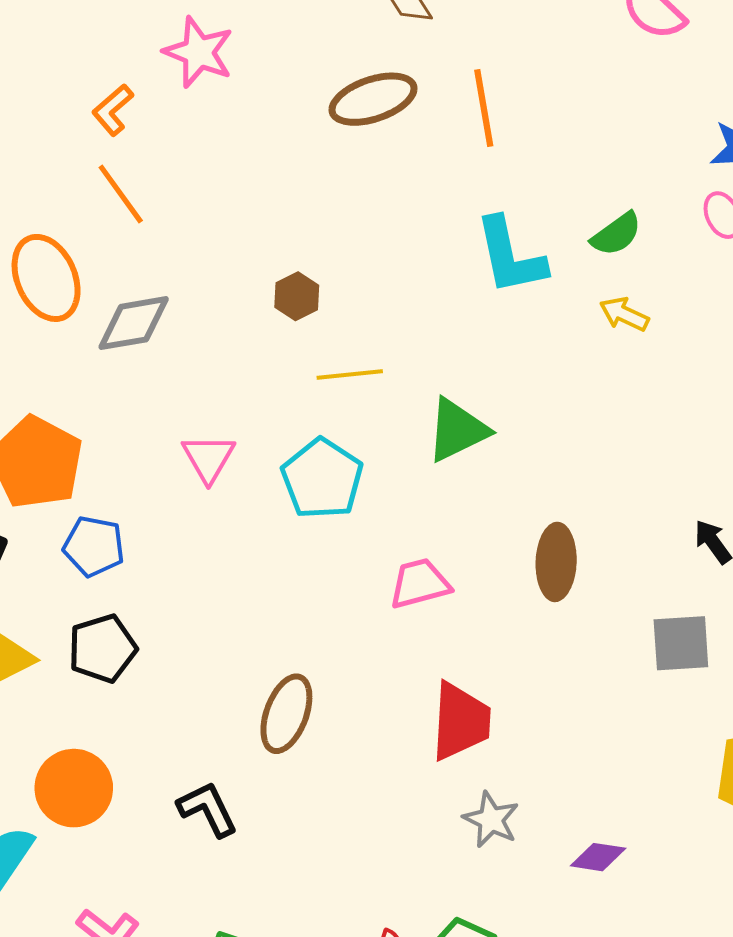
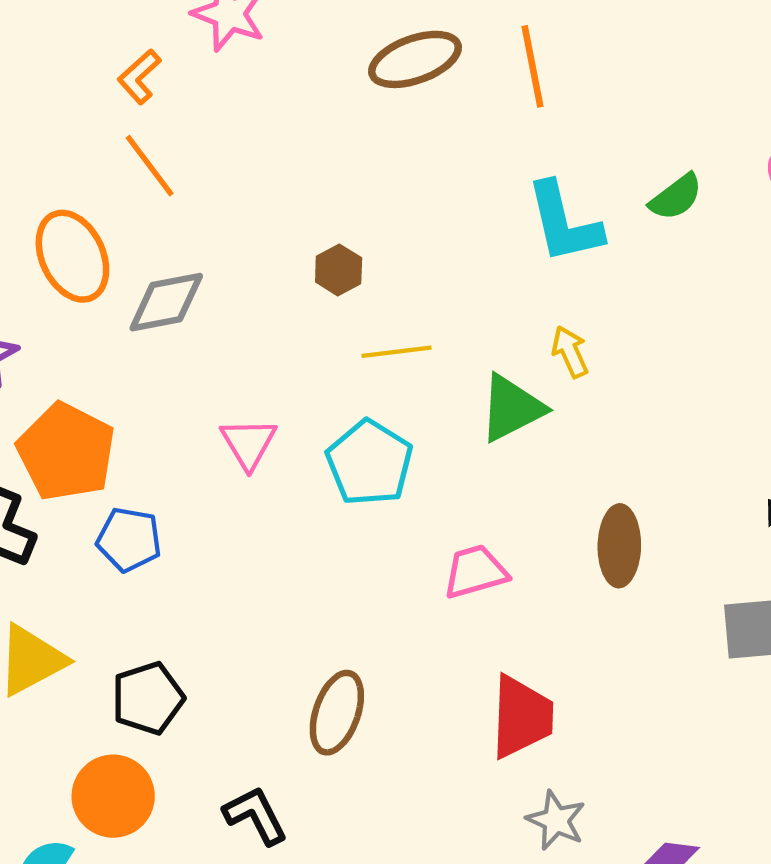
yellow arrow: (624, 314) -> (570, 352), moved, turned 42
black pentagon: (102, 648) -> (148, 698), moved

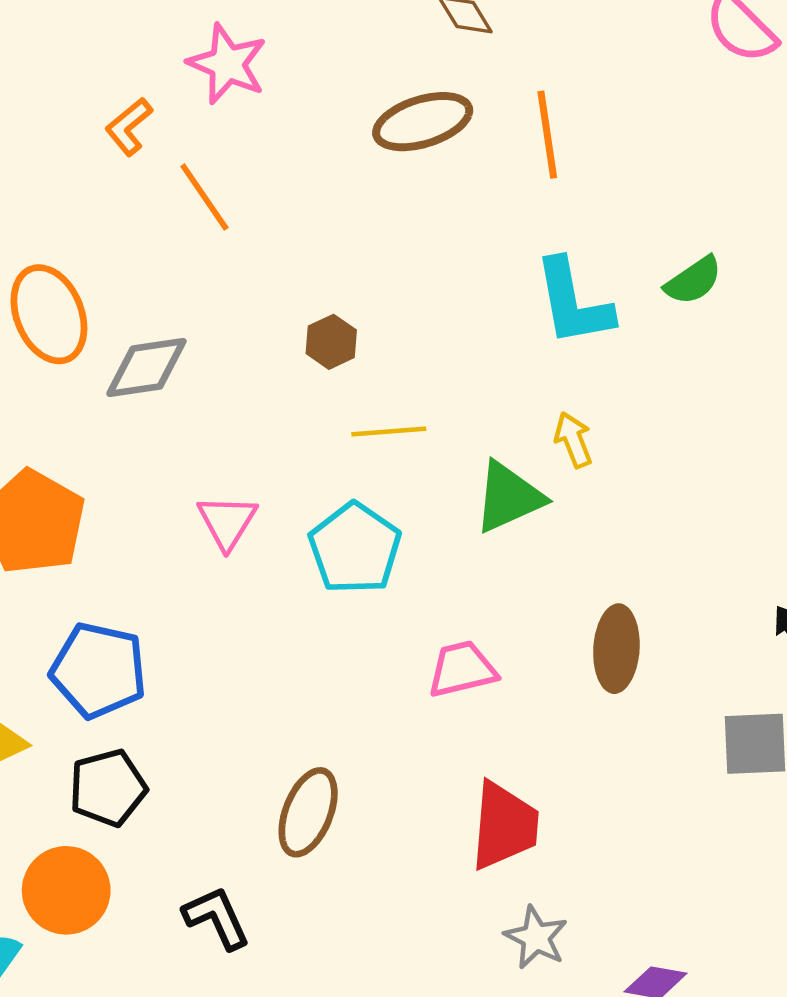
orange line: (150, 166) -> (204, 197), moved
blue pentagon: (129, 539) -> (99, 670), moved, size x1.4

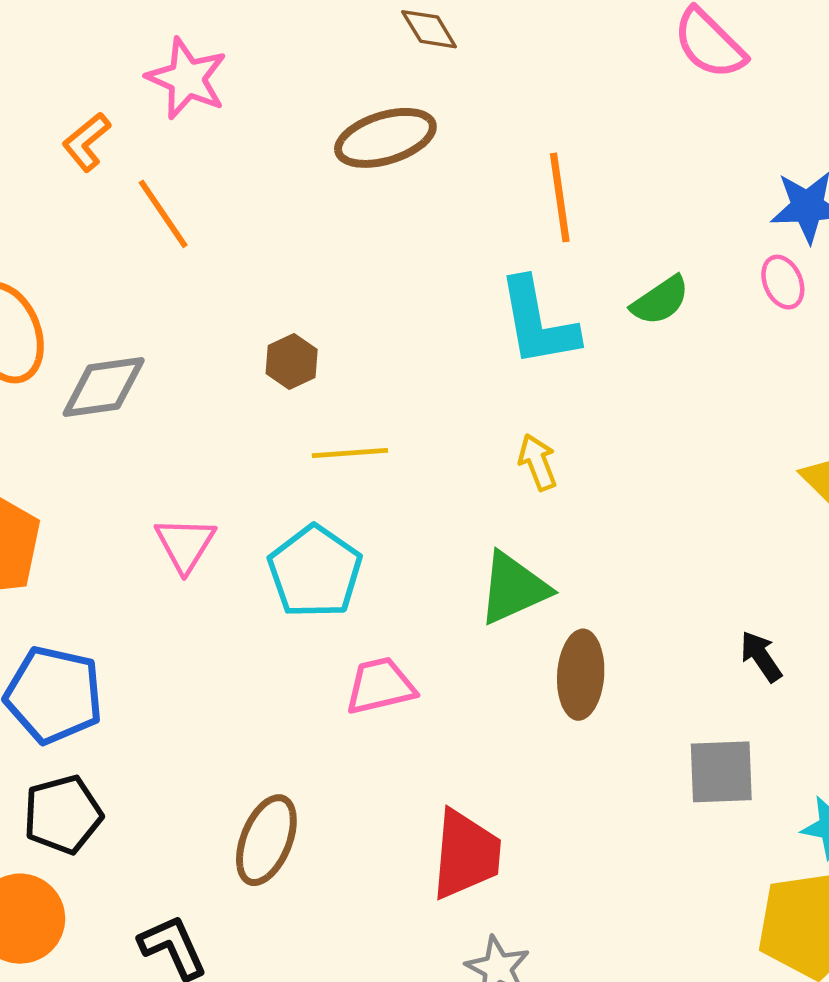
orange line: (547, 135) -> (560, 197), moved
green triangle: (509, 497) -> (513, 588), moved
pink trapezoid: (462, 669) -> (380, 686), moved

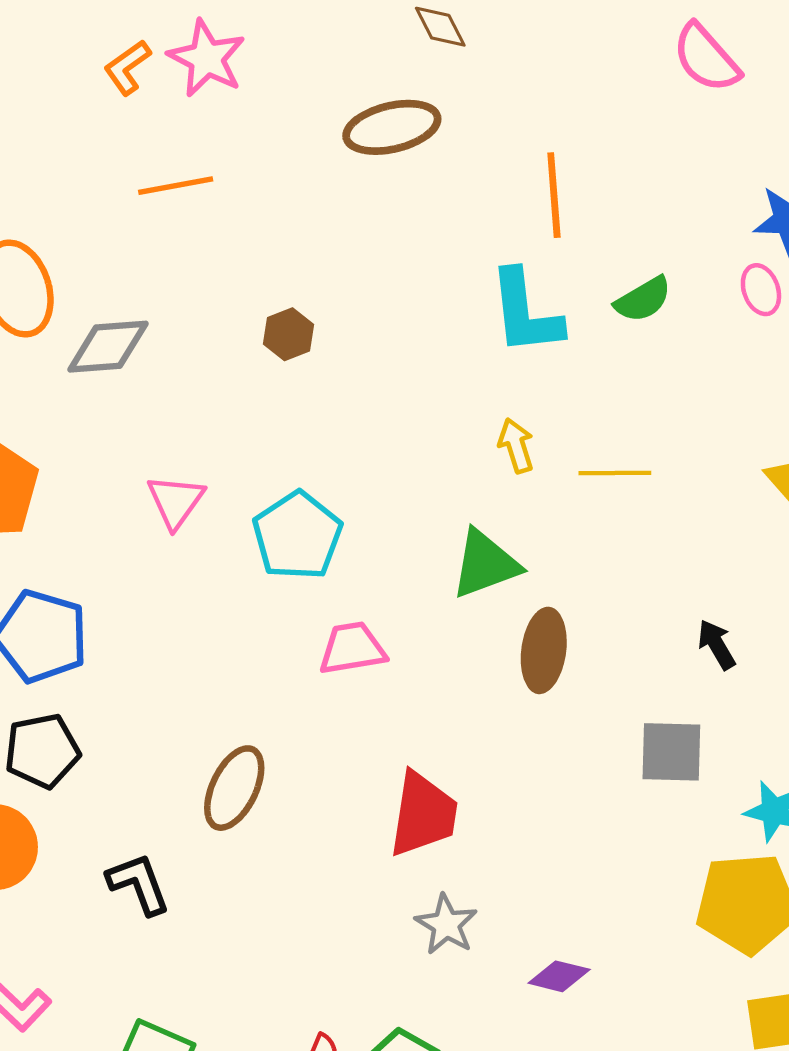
orange L-shape: (86, 142) -> (127, 67), moved
orange line: (163, 214) -> (176, 186), turned -70
yellow line: (350, 453) -> (615, 473), moved

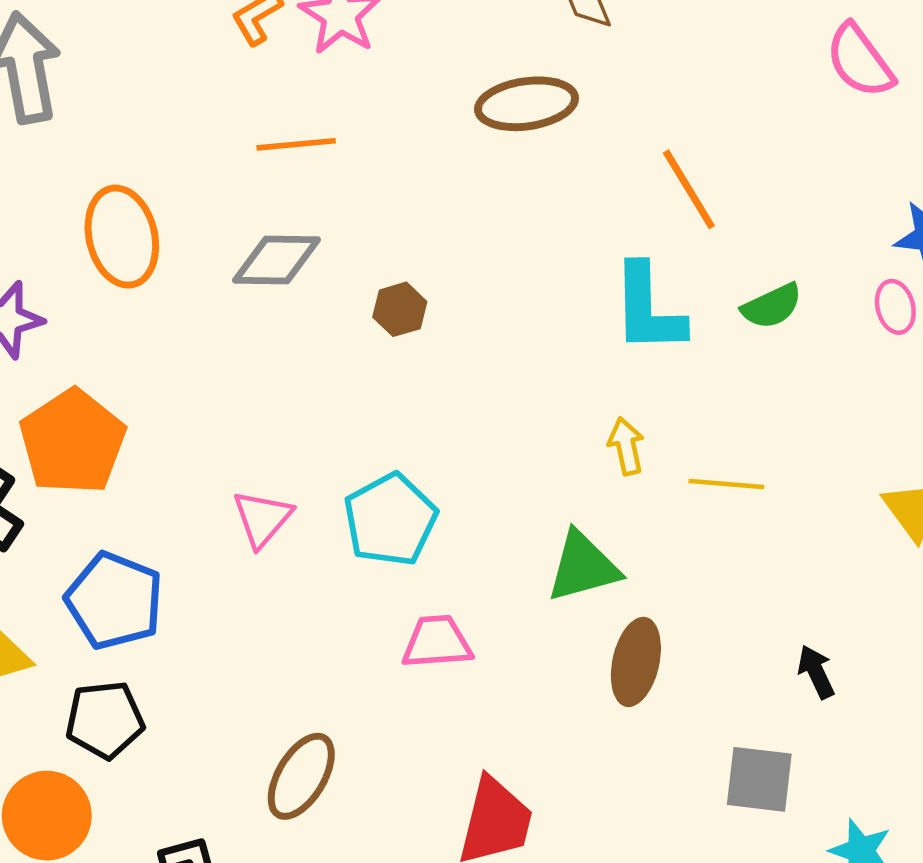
orange line: (554, 195) -> (689, 189), turned -32
gray diamond: (108, 347) -> (277, 260), moved
pink triangle: (176, 501) -> (262, 518), moved

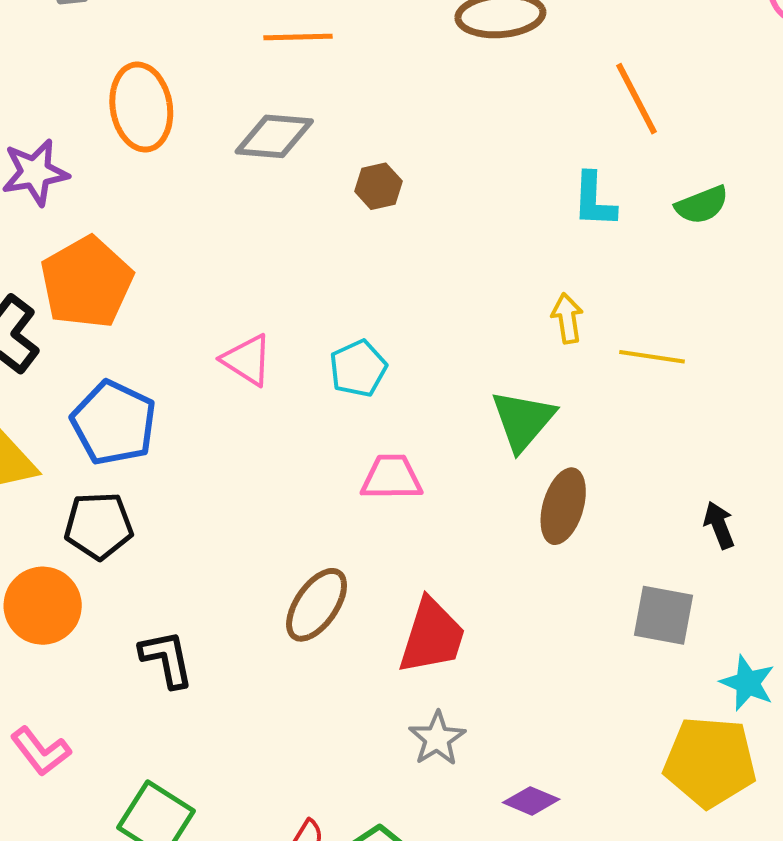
cyan L-shape: (648, 309) -> (594, 200), size x0.7
pink triangle: (262, 518) -> (247, 360), turned -42
cyan pentagon: (390, 520) -> (358, 368), size x0.7
green triangle: (583, 567) -> (523, 420), turned -38
brown ellipse: (301, 776) -> (317, 605), moved

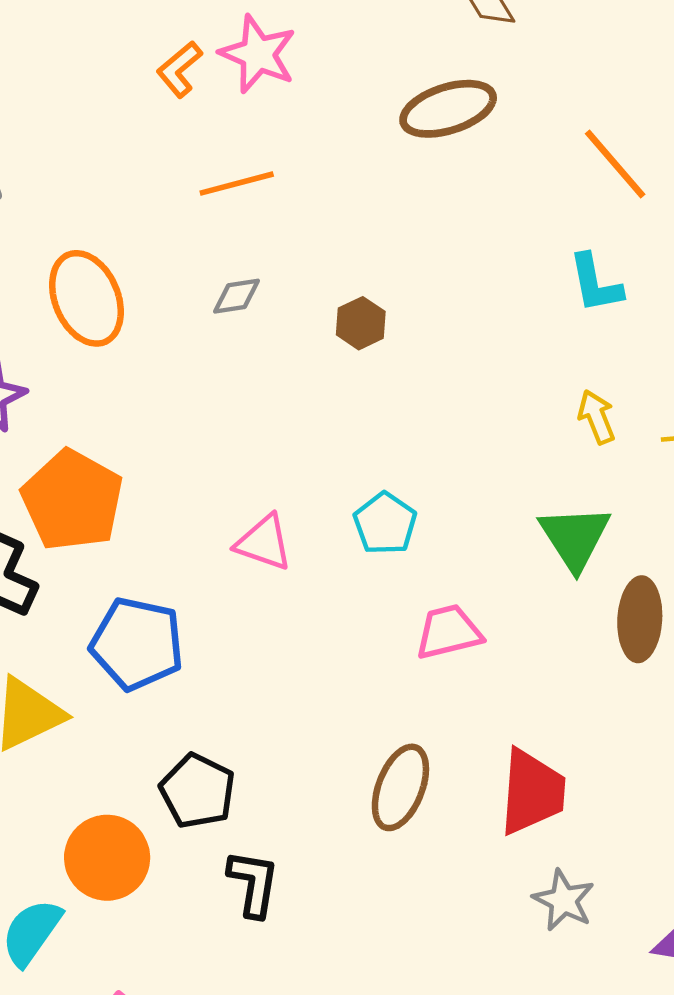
gray diamond: (274, 136) -> (236, 296), size x0.6
black pentagon: (99, 526) -> (198, 791), moved, turned -30
black L-shape: (167, 659) -> (253, 883), turned 34

